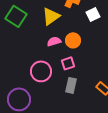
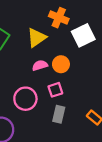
white square: (93, 14) -> (83, 35), size x1.5

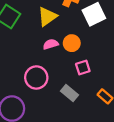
pink square: (55, 90) -> (83, 68), moved
gray rectangle: (59, 114) -> (70, 93), turned -63

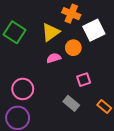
orange circle: (72, 43) -> (73, 48), moved
pink circle: (36, 77) -> (23, 89), moved

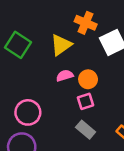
orange circle: (73, 48) -> (88, 79), moved
pink square: (84, 80) -> (86, 101), moved

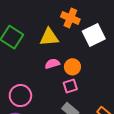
yellow triangle: (61, 45) -> (49, 37), turned 30

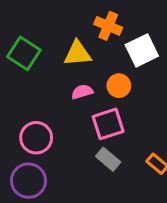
orange circle: (72, 67) -> (119, 86), moved
pink square: (70, 86) -> (108, 124), size x1.5

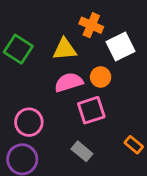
pink semicircle: (82, 92) -> (69, 82), size x1.5
gray rectangle: (108, 159) -> (82, 151), moved

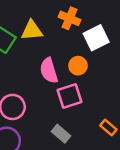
yellow triangle: (65, 49) -> (32, 30), moved
pink semicircle: (69, 82) -> (49, 71), turned -90

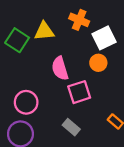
orange circle: (78, 66) -> (98, 63), moved

